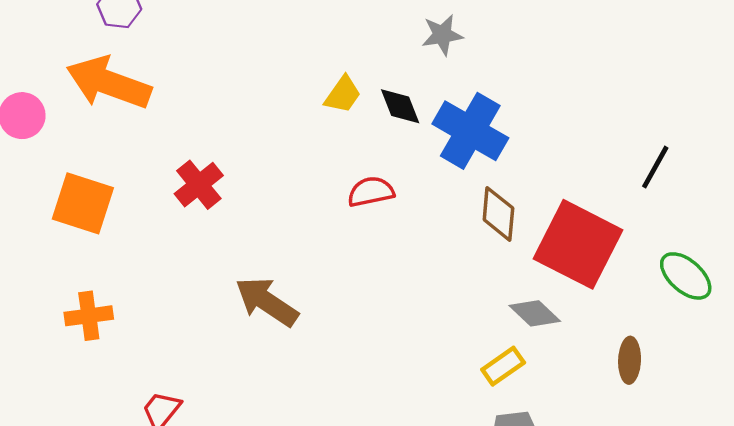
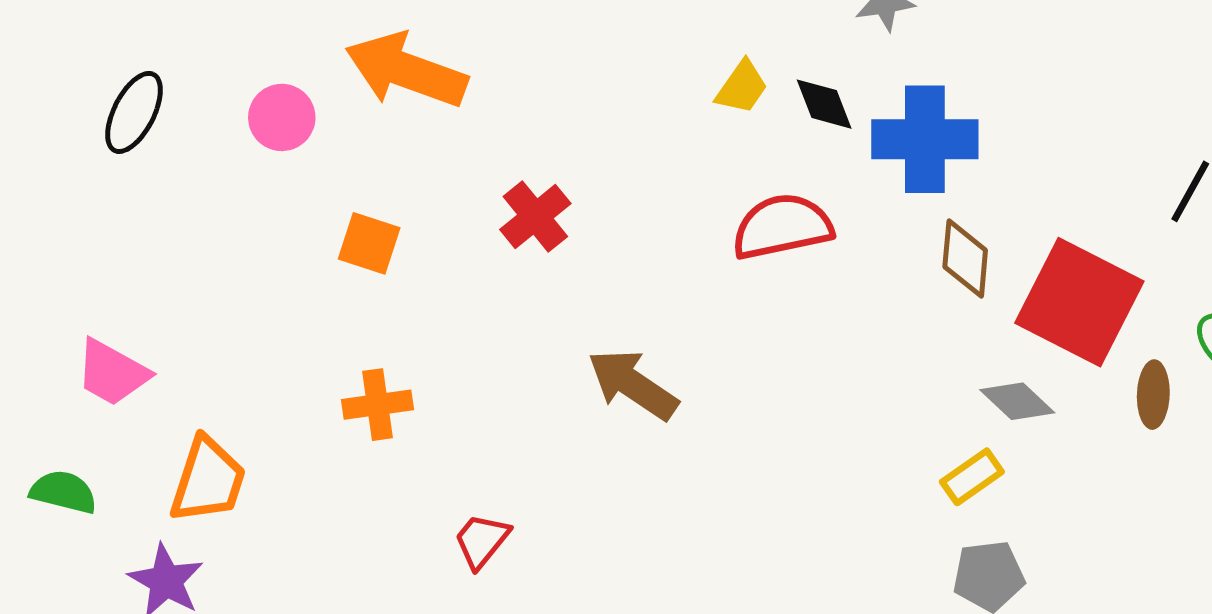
blue cross: (470, 131) -> (925, 139), turned -30
red semicircle: (371, 192) -> (782, 227), size x1.5
orange square: (83, 203) -> (369, 243), size x0.7
brown ellipse: (630, 360) -> (1153, 395), moved

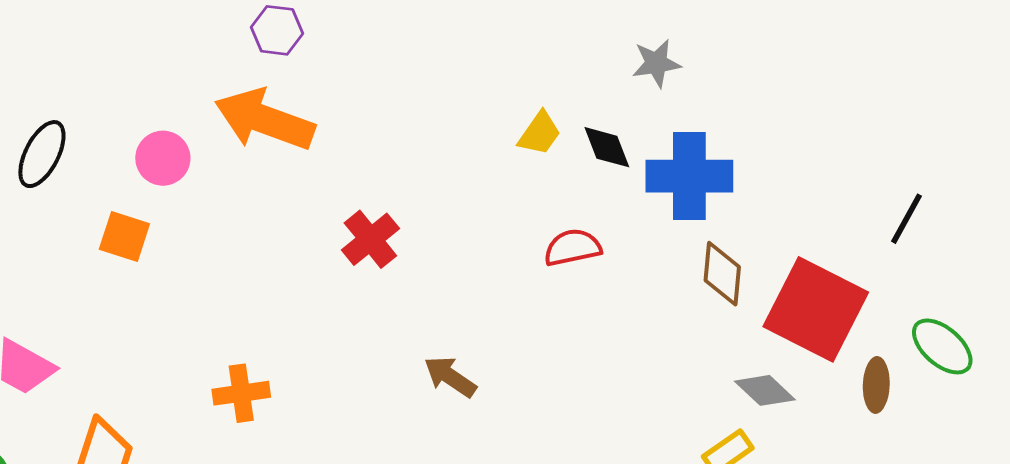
red semicircle: (782, 227) -> (573, 248), size x0.7
orange square: (369, 243) -> (124, 237), moved
brown arrow: (633, 384) -> (450, 377), size x0.7

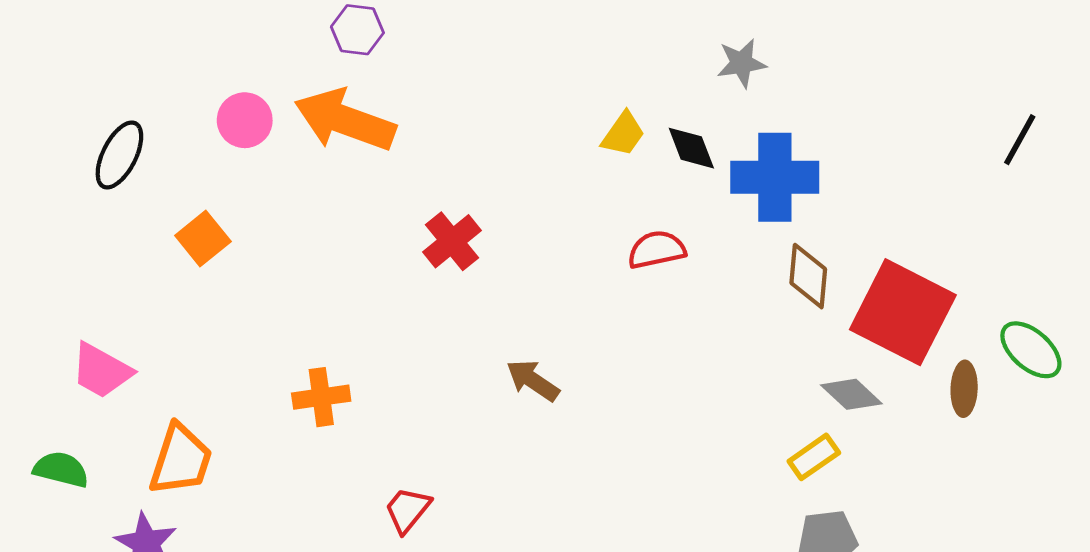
pink circle: (163, 158) -> (245, 120), moved
black line: (907, 219) -> (1020, 140), moved
orange square: (124, 237) -> (203, 238), turned 33

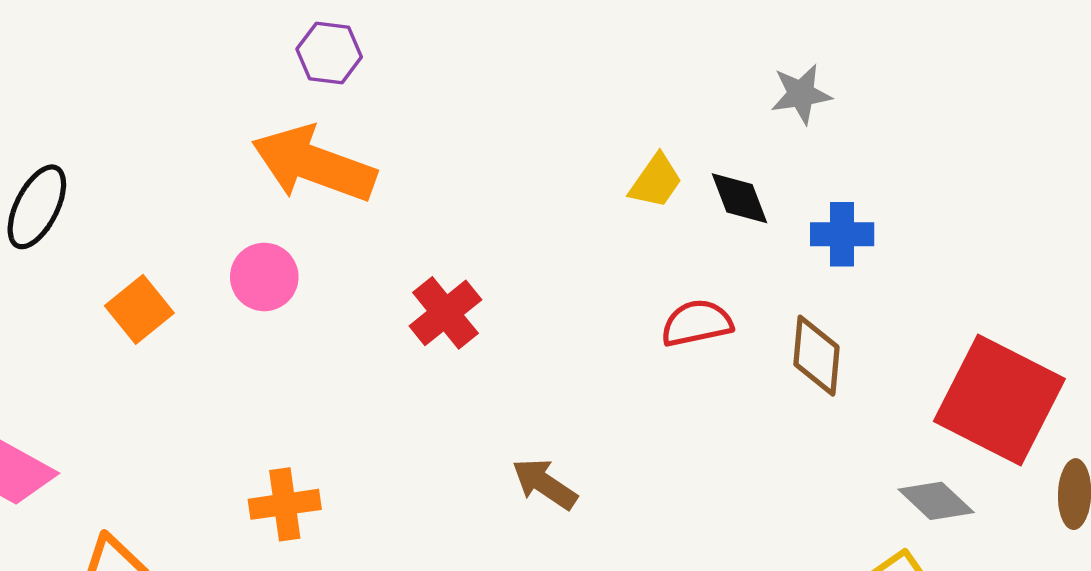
pink circle: (245, 120) -> (264, 277), moved
blue cross: (775, 177) -> (842, 234), size x0.6
brown diamond: (808, 276) -> (816, 356), moved

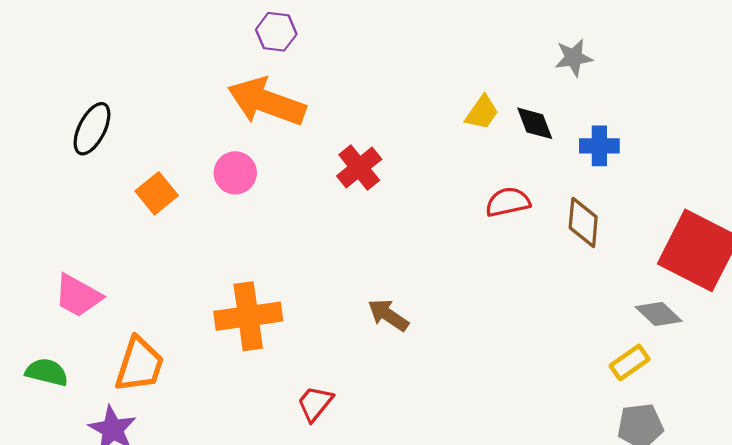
red cross: (445, 313) -> (359, 168), moved
brown arrow: (545, 484) -> (388, 315), moved
orange cross: (285, 504) -> (248, 316), size x1.5

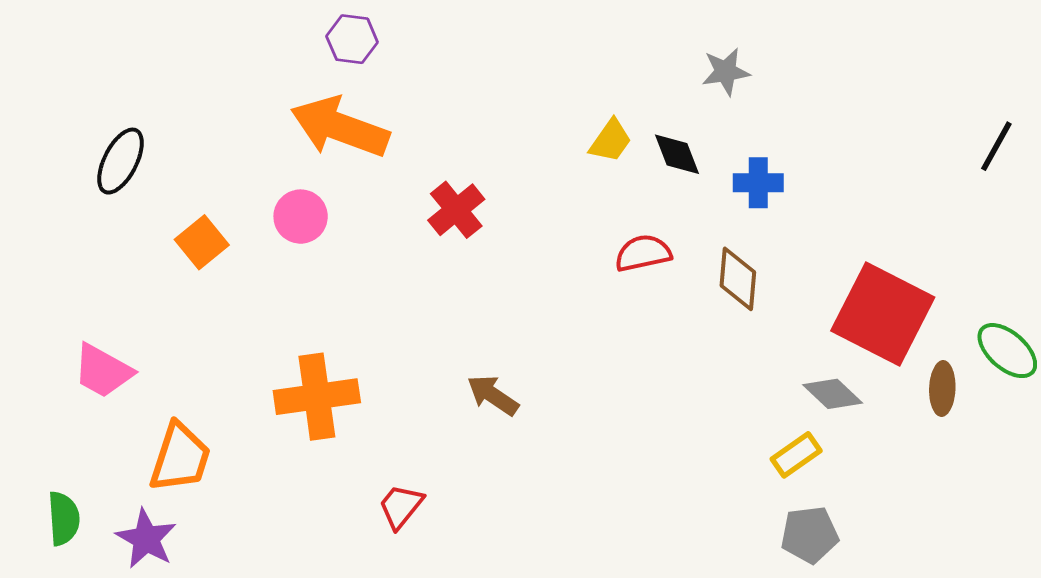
green semicircle: (47, 372) -> (64, 518), moved, turned 72

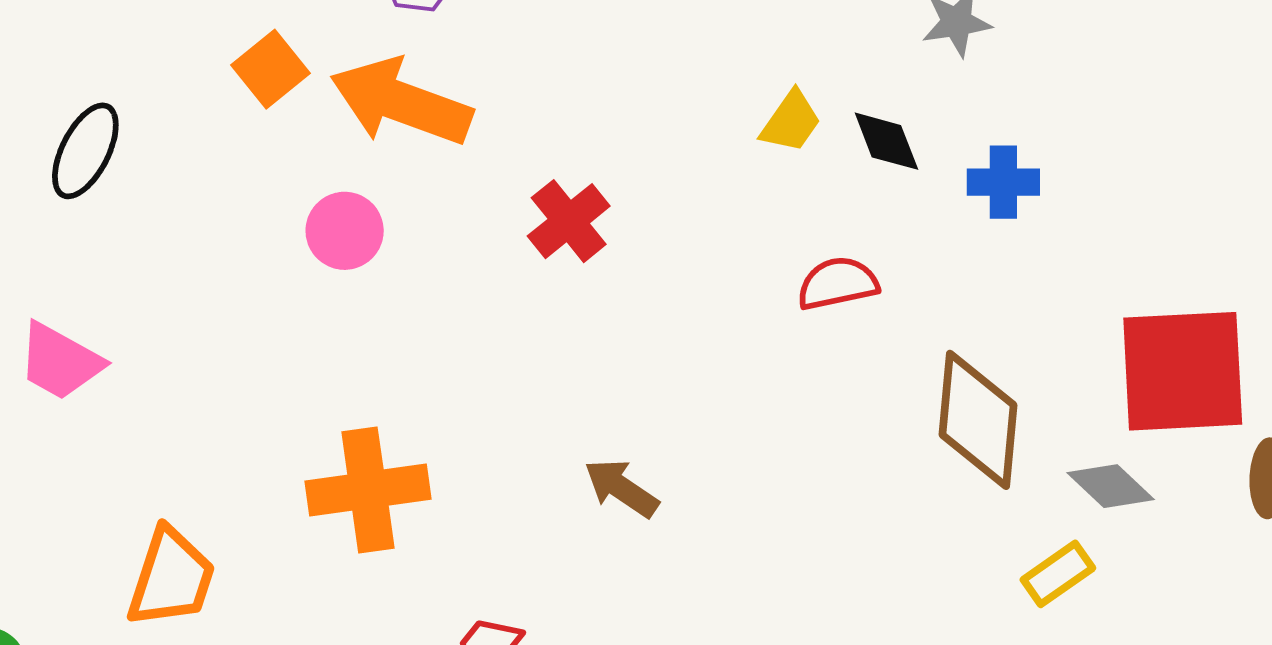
orange square: (202, 242) -> (271, 69), moved
brown diamond: (738, 279) -> (978, 420), moved, size x1.5
red square: (883, 314) -> (1183, 371), turned -30
pink trapezoid: (103, 371) -> (60, 361), moved

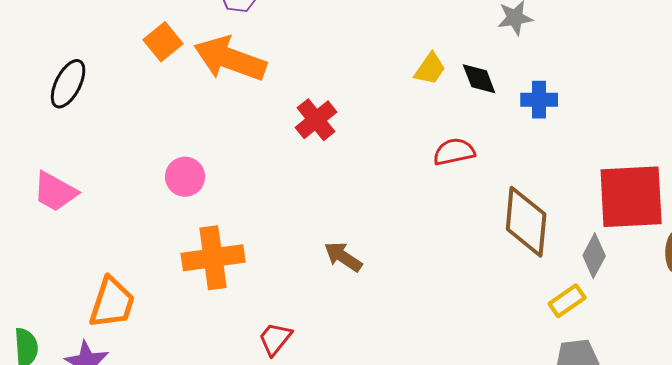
pink circle: (345, 231) -> (185, 177), moved
gray diamond: (1111, 486) -> (594, 256), turned 75

